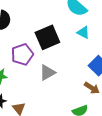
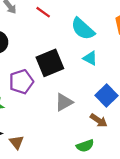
gray triangle: (47, 73) -> (64, 102), moved

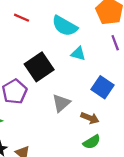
brown arrow: (99, 120) -> (90, 118), moved

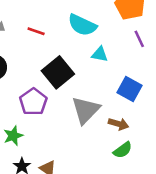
red line: (22, 18) -> (36, 31), moved
gray triangle: (61, 103) -> (86, 110), size x1.4

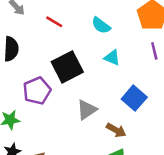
cyan semicircle: (82, 25) -> (101, 25), size x0.7
gray triangle: (86, 110) -> (87, 110), size x0.7

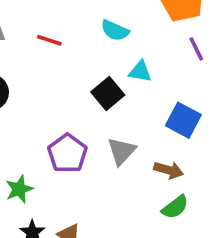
black square: (67, 67) -> (108, 94), moved, size x0.7
purple pentagon: (37, 91) -> (67, 153), moved

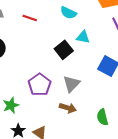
brown arrow: (169, 170) -> (68, 108), moved
green semicircle: (175, 207) -> (102, 117), turned 112

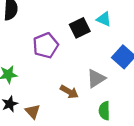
gray triangle: (71, 84) -> (96, 78), moved
purple pentagon: (40, 85) -> (46, 45), moved

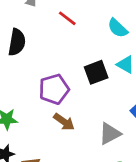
brown arrow: (69, 92) -> (64, 122), moved

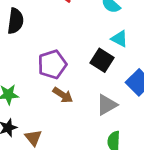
black square: (96, 72) -> (102, 60), moved, turned -35

